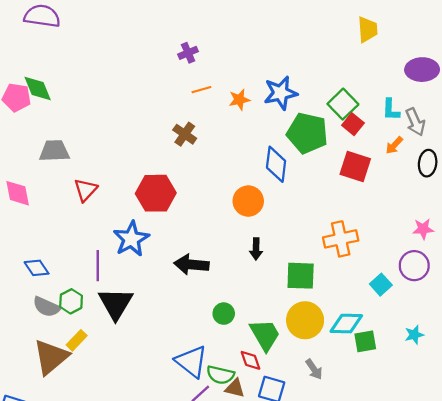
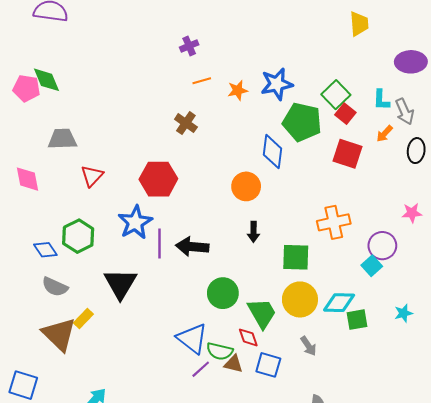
purple line: (98, 266) -> (159, 243), moved
purple circle: (414, 266) -> (382, 246), moved
green hexagon: (71, 301) -> (78, 236), moved, size x1.4
green circle: (224, 314) -> (223, 293), size x1.5
brown triangle: (51, 357) -> (59, 334), turned -36

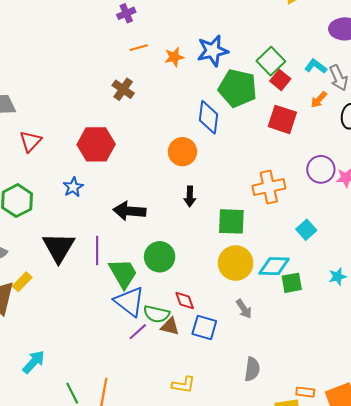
cyan L-shape: (381, 100) -> (316, 66), turned 125
blue star: (135, 222) -> (73, 187), size x0.6
purple line: (159, 243) -> (97, 251), moved
purple circle: (382, 246) -> (321, 169), moved
green trapezoid: (262, 313) -> (123, 273), moved

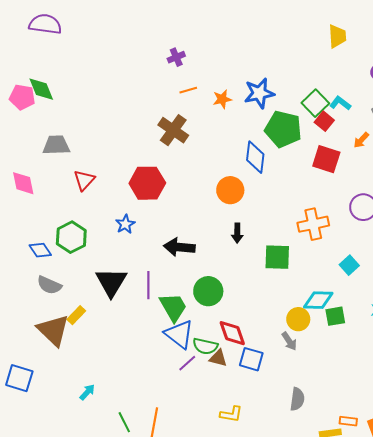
cyan L-shape: (316, 66) -> (340, 103), moved
brown cross: (123, 89) -> (173, 130), size x1.4
yellow circle: (236, 263) -> (298, 319), moved, size x0.7
red diamond: (185, 300) -> (232, 333), size x1.4
cyan arrow: (34, 362) -> (87, 392), size x0.7

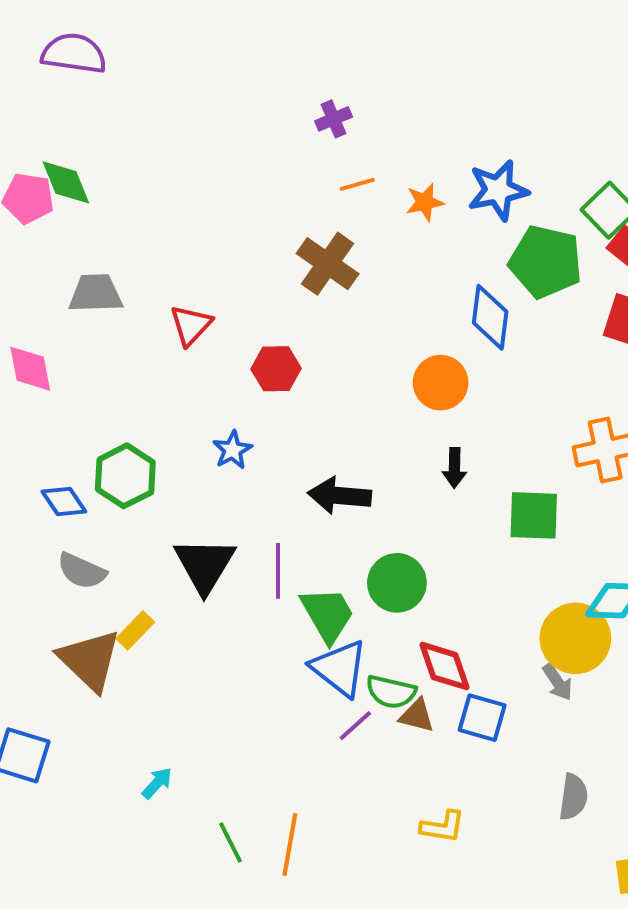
red triangle: (84, 180) -> (191, 325), moved
red hexagon: (147, 183) -> (276, 369), size x0.7
yellow circle: (298, 319) -> (575, 638), size x1.5

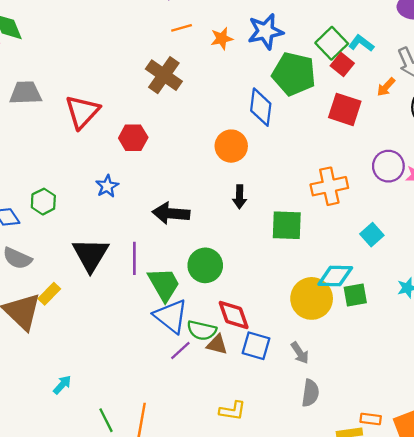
red triangle: (191, 325) -> (82, 112), size x1.4
green hexagon: (125, 476) -> (43, 202), size x0.7
gray arrow: (558, 682) -> (300, 353), moved

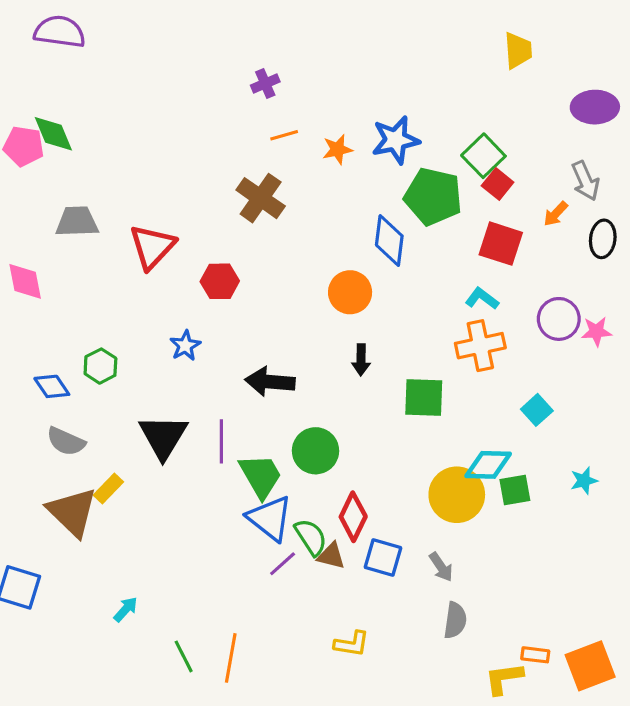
cyan L-shape: (361, 43) -> (482, 299), moved
red diamond: (234, 315) -> (353, 517), turned 45
green semicircle: (202, 330) -> (311, 537), turned -136

